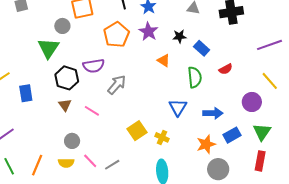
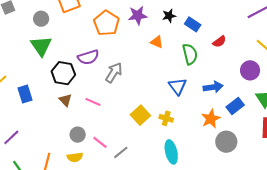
gray circle: (62, 26) -> (41, 19), moved
purple star: (148, 32) -> (138, 15), turned -30
pink line: (90, 161) -> (100, 142), moved

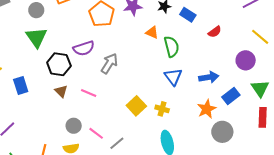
green semicircle: (190, 54) -> (172, 47), moved

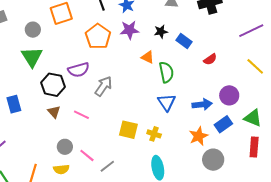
purple circle: (246, 60) -> (229, 95), moved
green triangle: (260, 88) -> (253, 118), turned -36
yellow square: (136, 106) -> (128, 130), turned -36

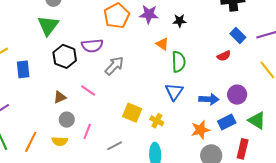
blue rectangle: (184, 41) -> (238, 36), moved
brown triangle: (54, 112) -> (60, 97), moved, turned 40
red rectangle: (254, 147) -> (243, 149), moved
pink line: (87, 155) -> (87, 132), turned 63
gray line: (107, 166) -> (115, 146), moved

